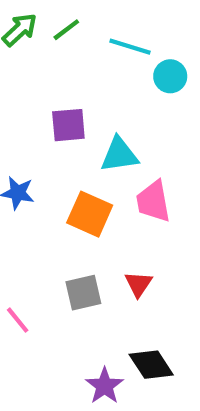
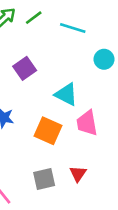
cyan circle: (170, 76) -> (104, 59), moved
purple square: (68, 125) -> (25, 68), moved, turned -30
cyan triangle: (119, 155) -> (66, 94), turned 35

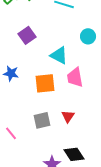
cyan circle: (104, 59) -> (88, 36), moved
orange square: (48, 131) -> (45, 83), turned -30

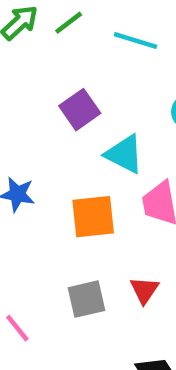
purple square: (27, 35) -> (80, 110), moved

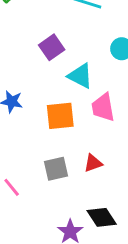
red triangle: (144, 290) -> (93, 163), turned 36

